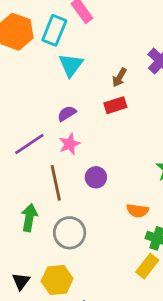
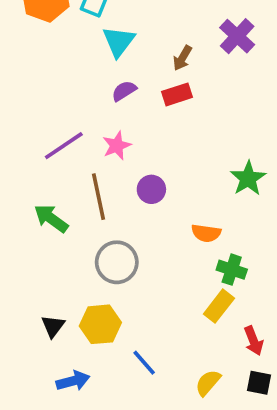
purple semicircle: (67, 114) -> (124, 91), moved
green arrow: (29, 218) -> (51, 219), moved, turned -64

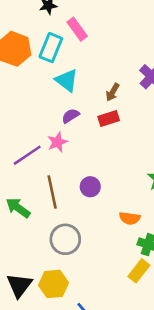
cyan triangle: (119, 42) -> (67, 80), turned -30
pink star: (117, 146) -> (57, 142), moved
black triangle: (53, 326) -> (19, 285), size x1.5

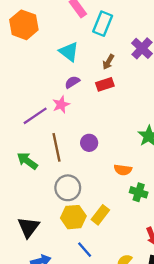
cyan rectangle: (51, 48) -> (103, 24), moved
yellow rectangle: (139, 271) -> (100, 215), moved
yellow hexagon: (53, 284) -> (73, 217), moved

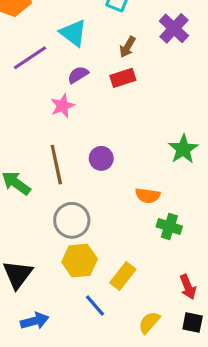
purple line: (35, 116) -> (30, 58), moved
yellow rectangle: (100, 215) -> (123, 276), moved

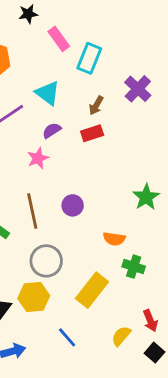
yellow hexagon: (80, 261) -> (34, 297), moved
yellow rectangle: (123, 276) -> (92, 290), moved, size x1.4
yellow semicircle: (149, 322) -> (121, 336), moved
black square: (193, 322) -> (154, 353), turned 30

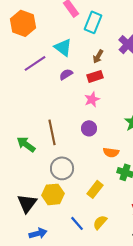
pink star: (38, 158) -> (92, 99), moved
purple circle: (73, 205) -> (89, 128), moved
yellow rectangle: (92, 290) -> (95, 189), size x0.7
yellow semicircle: (121, 336) -> (100, 222), moved

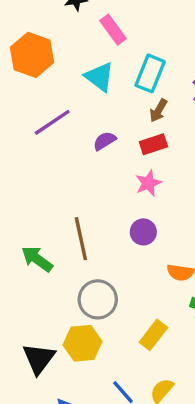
cyan rectangle: (93, 22) -> (150, 73), moved
cyan triangle: (63, 47) -> (99, 77), moved

